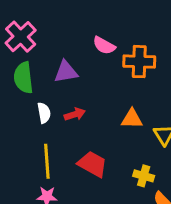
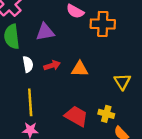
orange triangle: (132, 119) -> (80, 69), moved
red trapezoid: (92, 164) -> (76, 116), moved

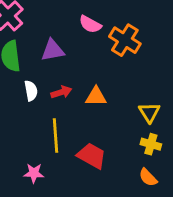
orange cross: (103, 24) -> (125, 40), turned 30
yellow line: (30, 102) -> (56, 136), moved
yellow cross: (106, 114) -> (151, 144), moved

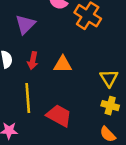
purple triangle: (53, 50) -> (25, 24), turned -35
red arrow: (61, 92) -> (33, 61), turned 119

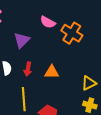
yellow triangle: (109, 78) -> (89, 83), turned 35

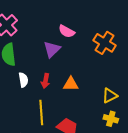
orange cross: (72, 33) -> (105, 43), moved
purple triangle: (22, 40) -> (52, 49), moved

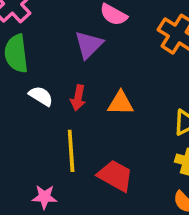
white semicircle: (23, 80) -> (41, 96), turned -48

